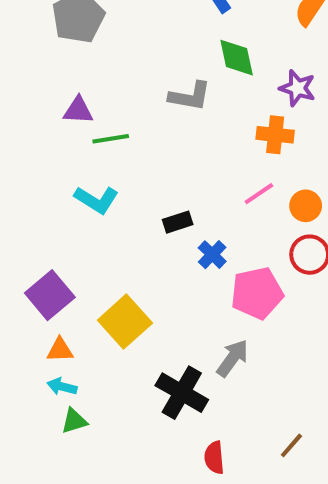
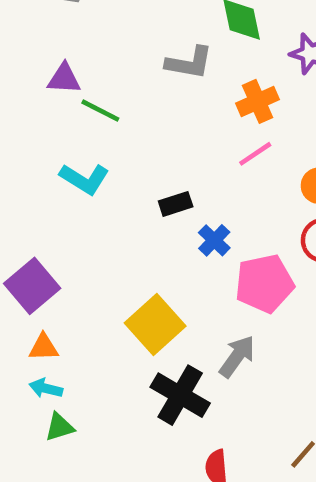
orange cross: (275, 135) -> (258, 101), moved, turned -30
green line: (111, 139) -> (100, 111), turned 36
pink line: (259, 194) -> (255, 154), moved
yellow square: (125, 322) -> (155, 325), moved

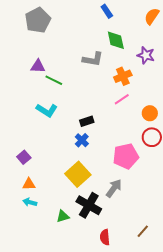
blue cross: (214, 240) -> (82, 140), moved
purple square: (32, 286) -> (24, 157), size x0.6
green triangle: (59, 427) -> (63, 216), moved

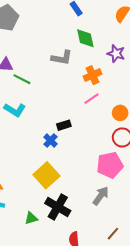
black rectangle: (87, 121) -> (64, 125), moved
pink pentagon: (126, 156) -> (110, 165), moved
gray arrow: (114, 188) -> (101, 196), moved

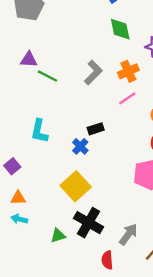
gray L-shape: (62, 58) -> (93, 72), moved, turned -55
cyan L-shape: (15, 110) -> (39, 131), moved, turned 70
gray arrow: (101, 196) -> (128, 234), moved

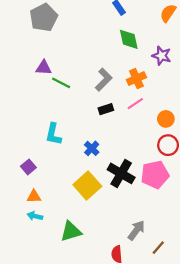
black rectangle: (96, 129) -> (106, 109), moved
black cross: (89, 223) -> (121, 173), moved
green triangle: (58, 235) -> (71, 231), size x1.5

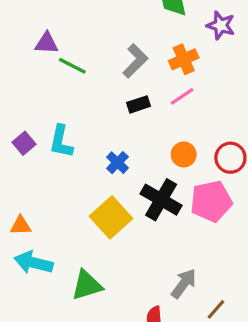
orange circle: (166, 119) -> (184, 154), moved
purple square: (28, 167) -> (24, 143), moved
orange triangle: (34, 196) -> (21, 225), moved
cyan arrow: (35, 216) -> (34, 263), size x1.6

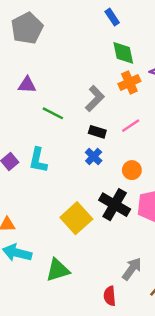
orange cross: (184, 59) -> (129, 82), moved
green line: (72, 66) -> (53, 113), moved
black rectangle: (138, 104) -> (97, 132), turned 35
blue cross: (117, 163) -> (94, 157), moved

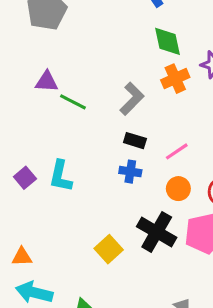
green line: (53, 113) -> (73, 102), moved
pink line: (131, 126) -> (177, 151), moved
blue cross: (94, 157) -> (130, 172), turned -35
yellow square: (76, 218) -> (109, 249), size x0.7

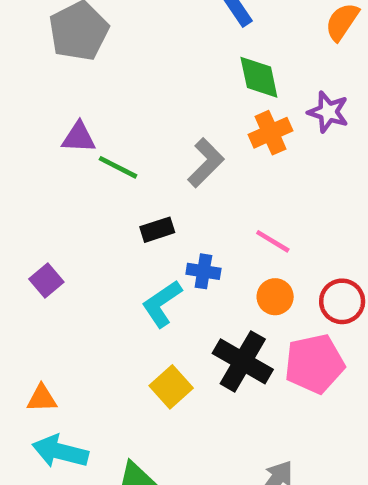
black rectangle: (135, 141) -> (157, 230), moved, turned -35
pink line: (177, 151) -> (273, 241), turned 65
cyan L-shape: (61, 176) -> (162, 304), moved, turned 44

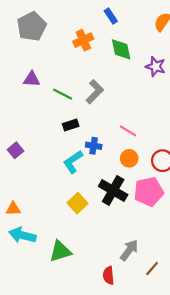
orange cross: (270, 133) -> (83, 40), moved
green line: (118, 167) -> (63, 94), moved

